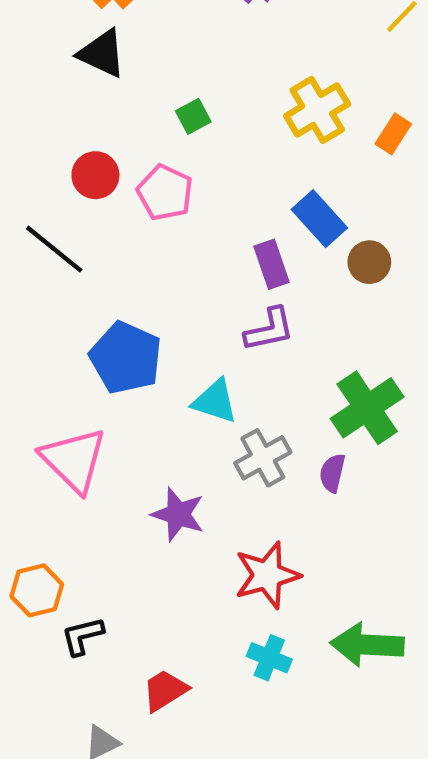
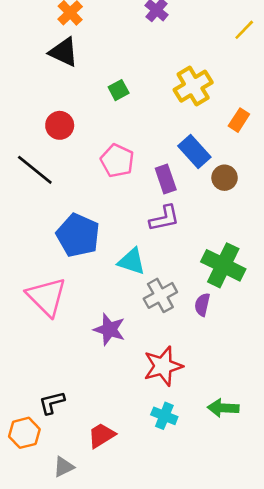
orange rectangle: (393, 134) -> (239, 120), moved
pink pentagon: (165, 193) -> (117, 161), moved
green cross: (367, 408) -> (223, 265), turned -30
orange hexagon: (37, 590) -> (24, 433), moved
green arrow: (367, 645) -> (223, 408), size x0.7

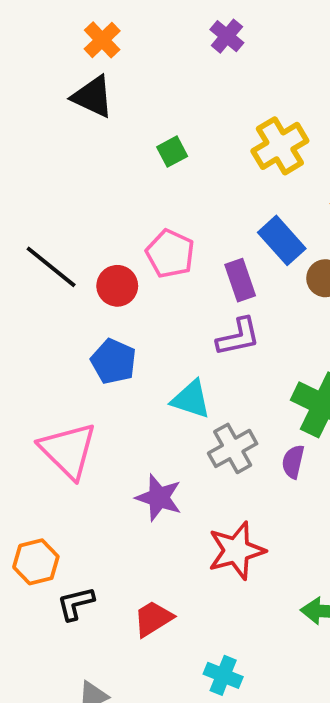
red circle: (60, 125) -> (117, 286), moved
blue pentagon: (78, 235) -> (113, 361), size x0.7
cyan cross: (164, 416) -> (223, 675), moved
orange hexagon: (24, 433) -> (36, 562), moved
red trapezoid: (102, 435) -> (153, 619), moved

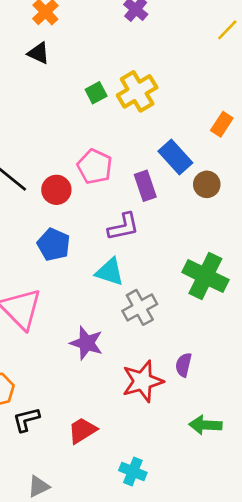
black triangle: (93, 97) -> (39, 53), size x0.7
yellow cross: (280, 146) -> (137, 91), moved
purple L-shape: (238, 337) -> (123, 227), moved
purple semicircle: (293, 462) -> (184, 365), moved

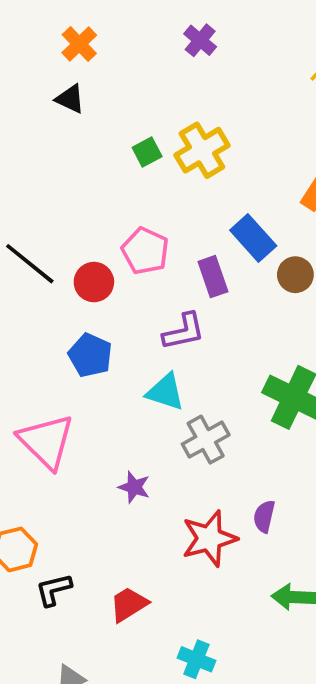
purple star: (86, 343) -> (134, 487), size x0.7

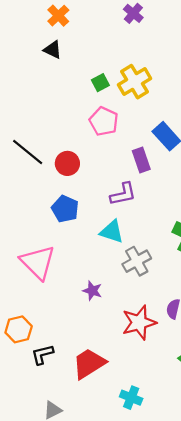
pink pentagon: (145, 251) -> (104, 121), moved
red trapezoid: (129, 604) -> (89, 363), size x1.4

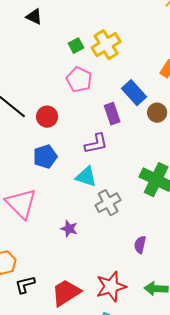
blue pentagon: (65, 209) -> (45, 157), turned 30
red star: (139, 323) -> (111, 287), moved

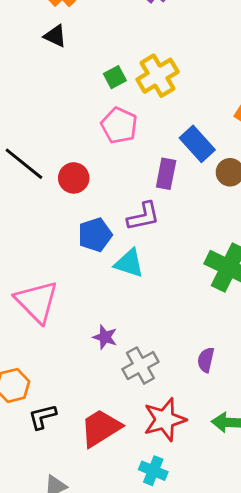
purple rectangle: (112, 114) -> (166, 174), turned 30
blue pentagon: (45, 157) -> (95, 235), moved
gray cross: (108, 203) -> (140, 366), moved

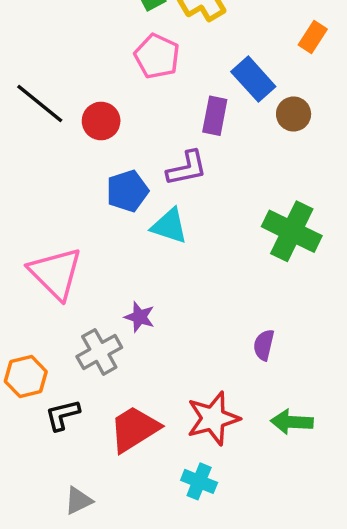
gray cross: (140, 366) -> (99, 352), moved

